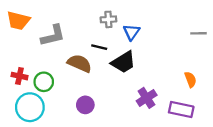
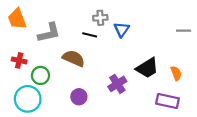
orange trapezoid: (18, 21) -> (17, 19), turned 55
black line: (99, 47) -> (90, 35), moved
black trapezoid: (123, 62) -> (147, 68), moved
red cross: (19, 76) -> (19, 60), moved
purple cross: (147, 98) -> (117, 84), moved

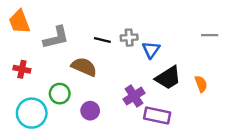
gray cross: (100, 18) -> (129, 38), moved
blue triangle: (122, 30) -> (151, 50), moved
green circle: (40, 75) -> (60, 94), moved
purple rectangle: (168, 101) -> (157, 116), moved

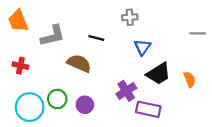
gray cross: (129, 38) -> (130, 17), moved
green circle: (60, 94) -> (57, 99), moved

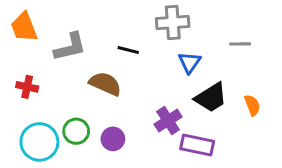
gray cross: (130, 17) -> (173, 22), size x1.5
gray line: (198, 33) -> (240, 44), moved

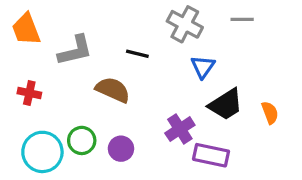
gray cross: (173, 22) -> (185, 24), turned 32
gray line: (240, 44) -> (242, 19), moved

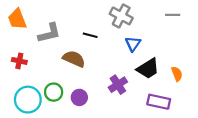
gray line: (242, 19) -> (173, 15), moved
purple rectangle: (211, 155) -> (159, 102), moved

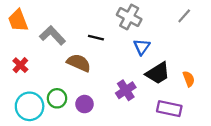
gray line: (173, 15) -> (184, 16), turned -48
gray L-shape: (49, 33) -> (52, 35), turned -120
red cross: (19, 61) -> (20, 65), turned 32

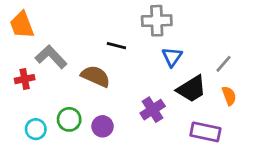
gray line: (184, 16) -> (223, 64), moved
gray cross: (129, 17) -> (157, 21), turned -30
gray L-shape: (52, 35) -> (51, 57), moved
red cross: (20, 65) -> (25, 79), turned 35
cyan circle: (30, 106) -> (36, 129), size x0.6

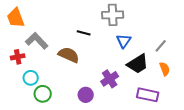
green circle: (69, 119) -> (43, 94), moved
purple circle: (102, 126) -> (86, 95), moved
cyan circle: (36, 129) -> (31, 78), moved

